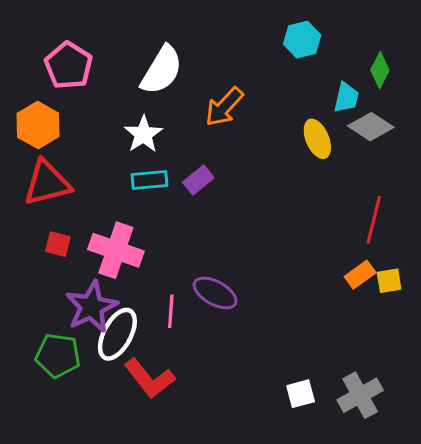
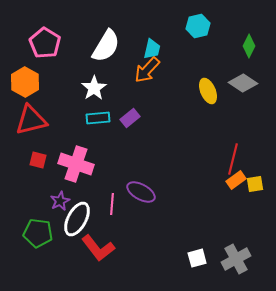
cyan trapezoid: (346, 98) -> (152, 49), moved
red line: (374, 220) -> (233, 159), moved
purple star: (91, 307) -> (60, 201), size x0.6

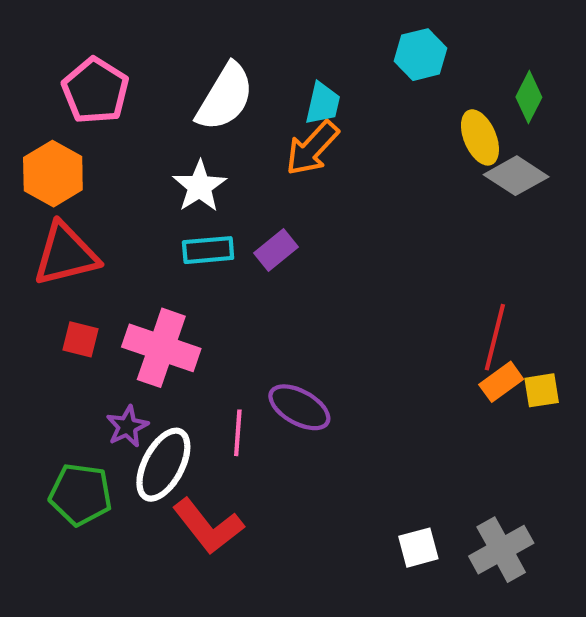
yellow ellipse: (208, 91) -> (480, 137), moved

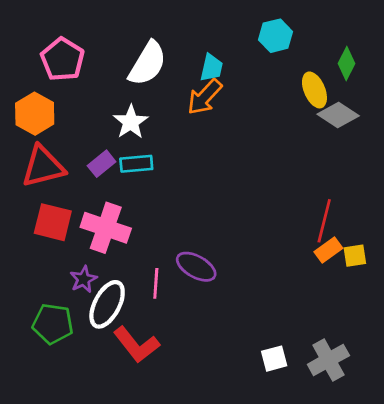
purple rectangle: (276, 250) -> (102, 164), moved
red square: (81, 339) -> (53, 222), size x1.6

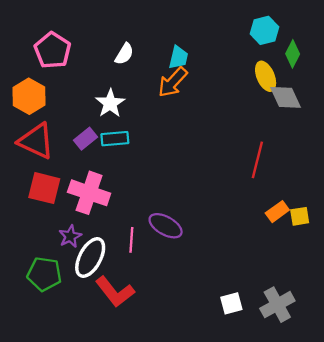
cyan hexagon: (276, 36) -> (264, 30), moved
white semicircle: (147, 64) -> (124, 54), size x0.6
gray diamond: (338, 115) -> (286, 97), turned 32
red triangle: (43, 167) -> (36, 141), turned 39
red line: (324, 221) -> (257, 160), moved

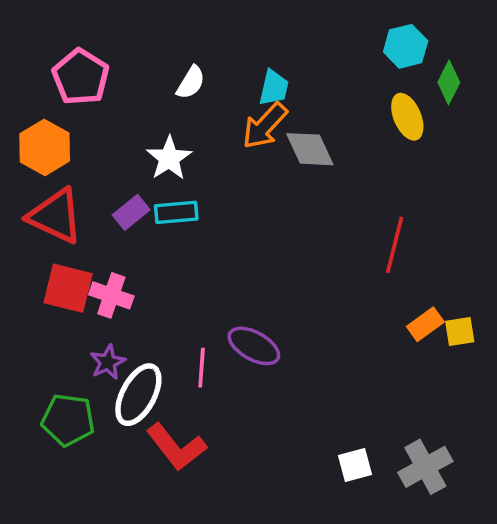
gray diamond: (286, 97) -> (310, 149), moved
pink cross: (89, 193) -> (111, 295), moved, size x0.7

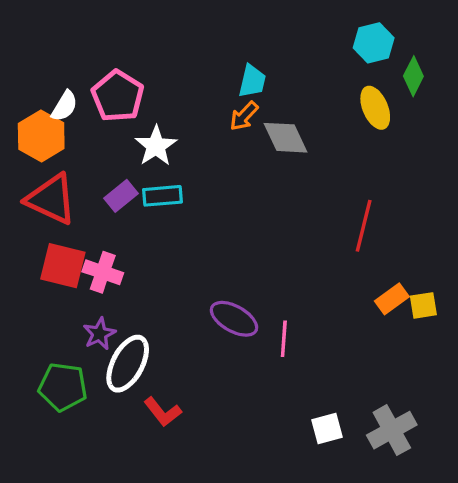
pink pentagon: (81, 77) -> (118, 96), moved
white semicircle: (191, 82) -> (65, 106), moved
orange arrow: (265, 126) -> (244, 116), size x0.7
pink line: (202, 368) -> (284, 339), moved
red L-shape: (176, 447) -> (163, 412), size x0.7

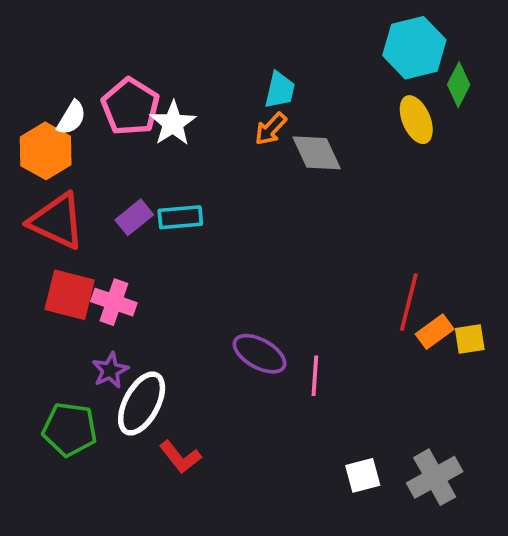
cyan hexagon: (374, 43) -> (414, 48), size x1.4
white star: (156, 146) -> (173, 123), moved
red line: (364, 226) -> (409, 302), moved

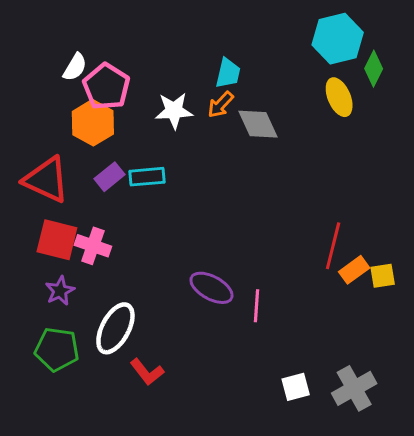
white semicircle: (72, 118) -> (75, 67), moved
white star: (173, 123) -> (174, 111), moved, turned 30
orange hexagon: (46, 151) -> (93, 123), moved
purple star: (110, 370) -> (60, 291), moved

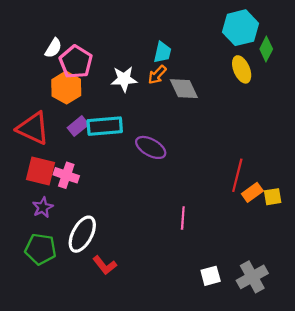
cyan rectangle: (147, 177) -> (105, 126), size x1.4
purple ellipse: (212, 288) -> (151, 147), moved

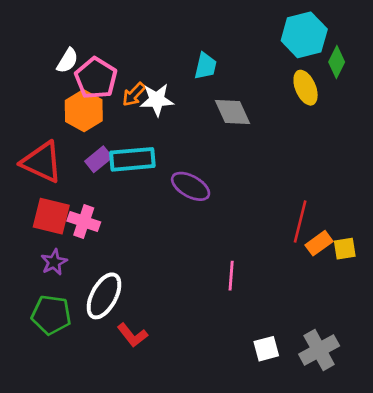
orange arrow: (157, 75) -> (134, 94), moved

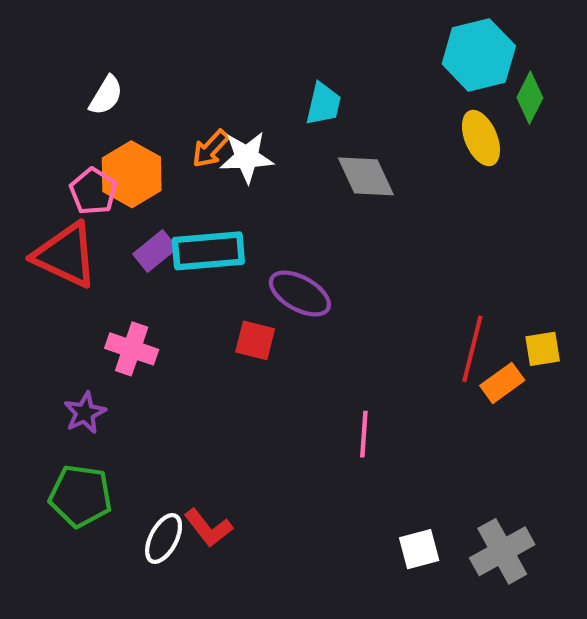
pink pentagon: (96, 78) -> (93, 191), moved, size x0.7
red square: (51, 216) -> (255, 340), moved, size x0.7
yellow square: (345, 249) -> (543, 349), moved
white ellipse: (104, 296) -> (164, 538), moved, size x0.7

